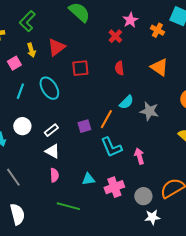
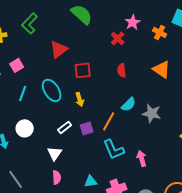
yellow arrow: (31, 50) -> (80, 99), moved
white rectangle: (51, 130) -> (65, 127), moved
white triangle: (52, 151) -> (55, 153), turned 35

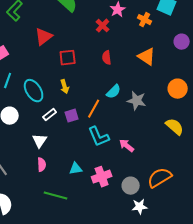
cyan ellipse: (52, 90) -> (34, 91), moved
pink arrow: (142, 158) -> (127, 146), turned -35

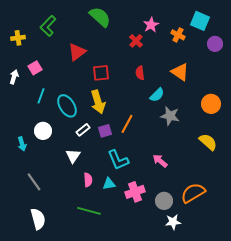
purple circle: (182, 42) -> (215, 44), moved
yellow arrow: (65, 87) -> (98, 102), size x1.6
cyan semicircle: (114, 92) -> (157, 95), moved
cyan L-shape: (99, 137) -> (118, 160), moved
pink semicircle: (42, 165) -> (88, 180), moved

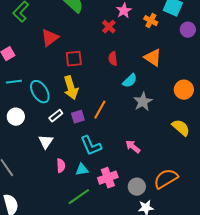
cyan line: (41, 96) -> (14, 82), turned 63
gray star: (170, 116) -> (143, 102), turned 30
green line: (89, 211) -> (79, 197), moved, turned -50

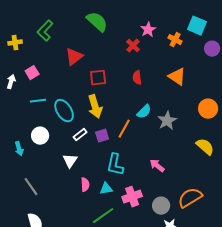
cyan semicircle: (130, 81) -> (144, 112), moved
cyan L-shape: (91, 146) -> (115, 165), turned 35

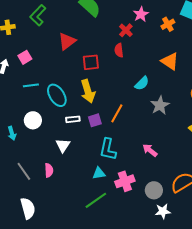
orange cross: (175, 40) -> (168, 24), turned 32
red semicircle: (137, 78) -> (119, 50), moved
cyan semicircle: (144, 112) -> (142, 83), moved
white rectangle: (80, 135) -> (73, 119), turned 32
pink semicircle: (85, 185) -> (49, 170), moved

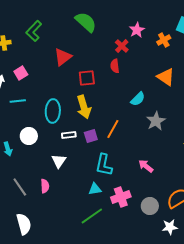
cyan line: (31, 85) -> (18, 101), moved
cyan ellipse: (57, 95) -> (53, 111), turned 35
white star: (163, 211) -> (170, 227), moved

